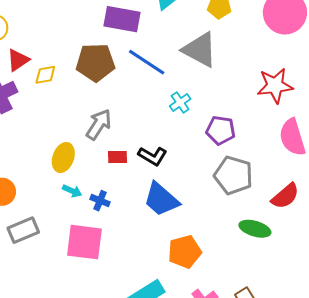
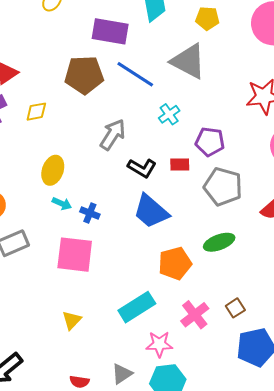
yellow diamond: (45, 75) -> (36, 112), moved
gray arrow: (99, 124) -> (113, 135), moved
red rectangle: (117, 157) -> (180, 165), moved
green ellipse: (255, 229) -> (219, 242), moved, turned -36

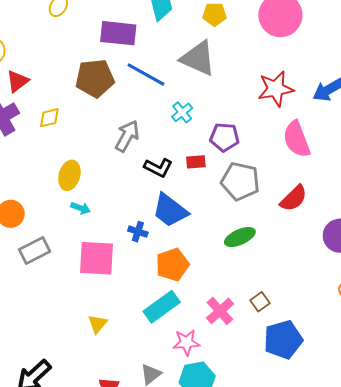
blue cross: (90, 213) -> (138, 232), moved
orange pentagon: (175, 263) -> (172, 265), moved

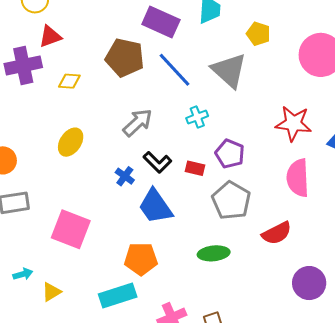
cyan arrow: (81, 208) -> (23, 274), moved, turned -54
blue cross: (138, 232) -> (125, 176), moved

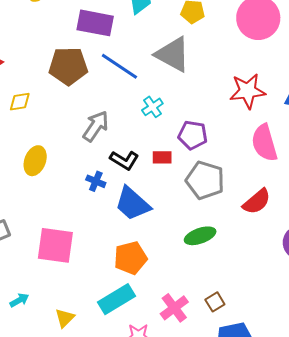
yellow triangle: (51, 292) -> (65, 318), moved

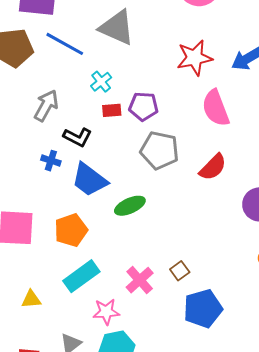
red rectangle: (162, 157) -> (112, 110), moved
green ellipse: (200, 236) -> (130, 206), moved
orange pentagon: (130, 258) -> (71, 230), moved
yellow triangle: (65, 318) -> (31, 299), turned 45

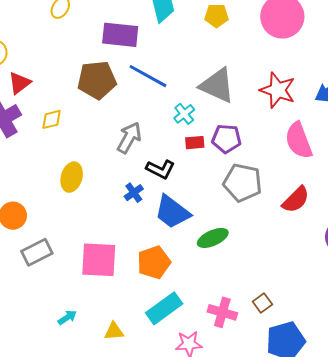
gray triangle: (117, 28) -> (217, 85), moved
red star: (195, 58) -> (278, 90), turned 30
blue cross: (51, 161) -> (134, 193), turned 36
pink cross: (140, 280) -> (222, 312), turned -32

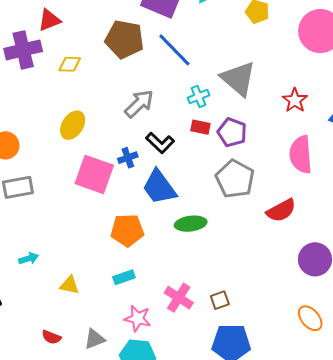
red star: (278, 90) -> (295, 100), size x0.7
pink square: (99, 260) -> (94, 174), moved
cyan rectangle: (164, 308) -> (124, 277), size x0.6

